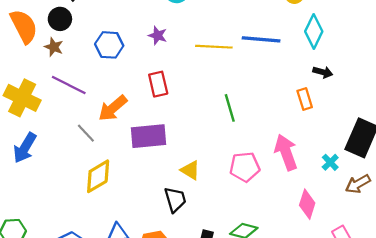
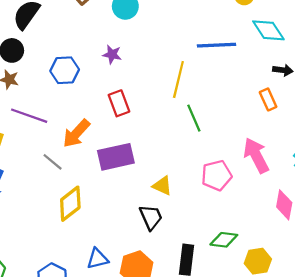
cyan diamond: (314, 31) -> (268, 30), turned -52
yellow line: (214, 47) -> (178, 79), moved, turned -72

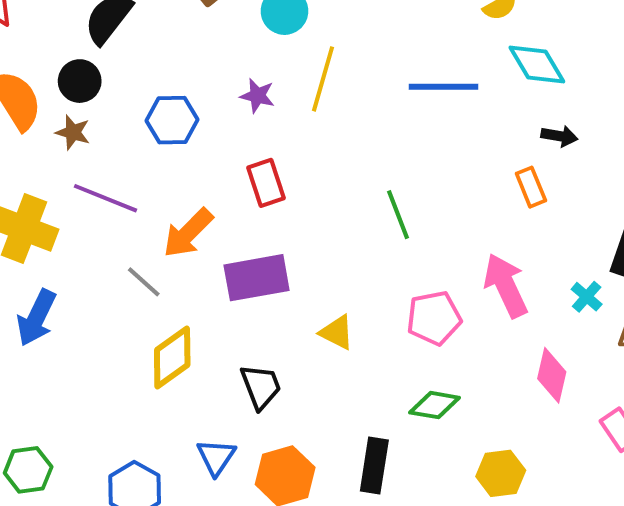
yellow line: (178, 79) -> (323, 79), moved
black trapezoid: (151, 217) -> (261, 387), moved
green diamond: (224, 240) -> (435, 405), moved
blue triangle: (97, 259) -> (216, 457), turned -45

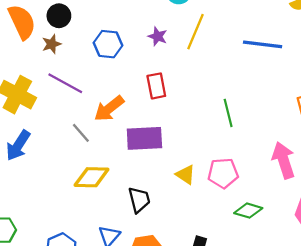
brown star: (73, 132) -> (52, 44), turned 30
pink pentagon: (434, 318) -> (223, 173), moved
yellow diamond: (172, 357) -> (92, 177), turned 30
green diamond: (435, 405) -> (248, 211), moved

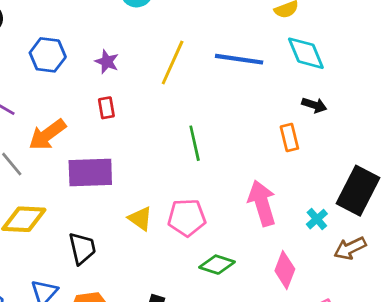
yellow line: (196, 32) -> (173, 62), moved
purple star: (158, 36) -> (107, 62), moved
red rectangle: (156, 86) -> (106, 108), size x0.7

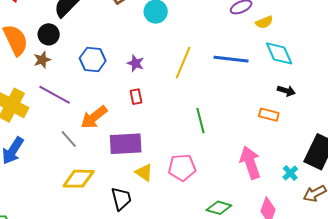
orange rectangle: (289, 137) -> (269, 115), turned -60
yellow triangle: (140, 218) -> (144, 172), moved
pink pentagon: (187, 218) -> (182, 167), moved

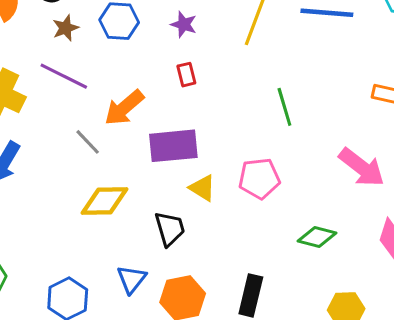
brown star: (42, 60) -> (66, 28), moved
pink arrow: (250, 163) -> (362, 167), turned 148

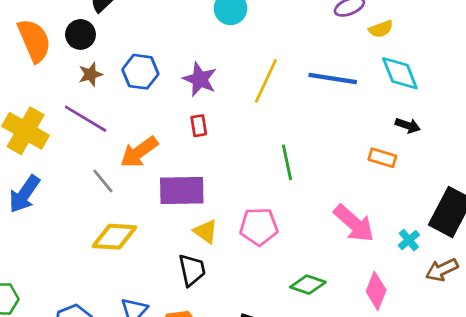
purple star: (184, 24) -> (200, 79), size x1.4
black trapezoid: (170, 229) -> (192, 270), moved

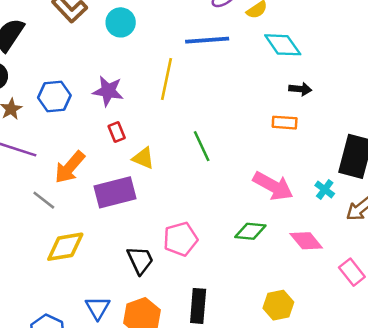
blue line: (333, 78) -> (207, 40), moved
pink pentagon: (259, 227) -> (180, 239), moved
yellow triangle: (206, 231) -> (143, 158), moved
green diamond: (308, 285) -> (250, 231), moved
pink diamond: (376, 291) -> (306, 241), turned -48

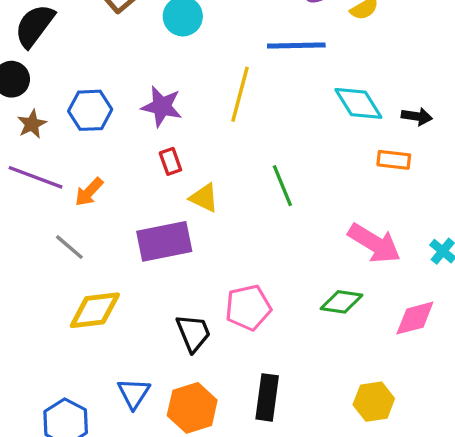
cyan diamond: (283, 45) -> (358, 103), moved
orange arrow: (70, 167) -> (89, 192), moved, size x0.7
pink diamond: (306, 241) -> (415, 318), turned -68

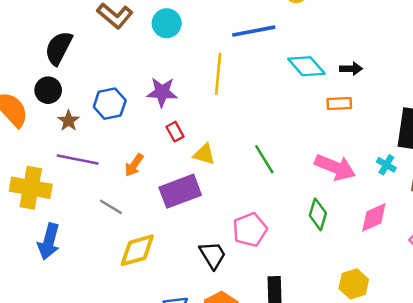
green line: (282, 186) -> (264, 159), moved
orange arrow: (89, 192) -> (134, 165), moved
green diamond: (341, 302) -> (318, 214), turned -72

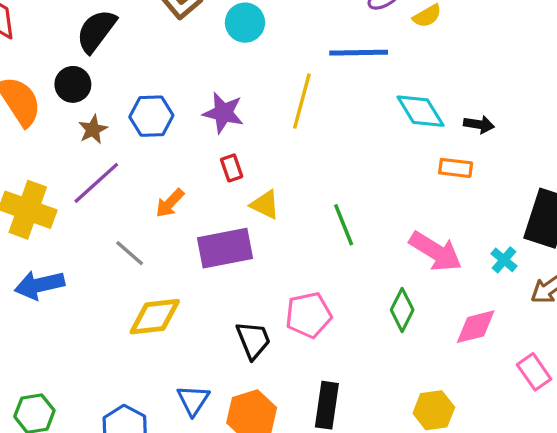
purple line: (78, 160) -> (96, 183), turned -63
blue arrow: (49, 241) -> (39, 285), turned 52

